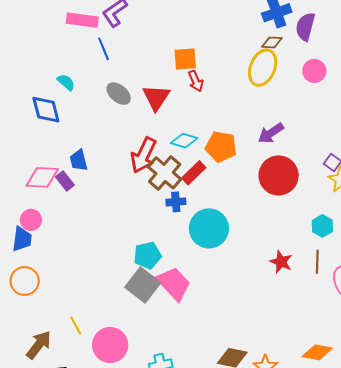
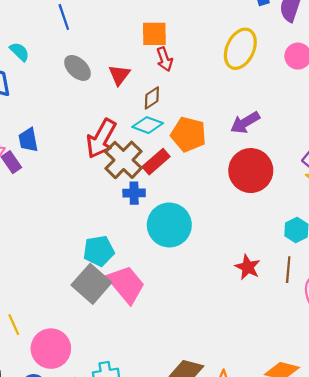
brown diamond: (272, 42) -> (152, 98), moved, turned -40
red triangle: (156, 97) -> (119, 75), size x0.7

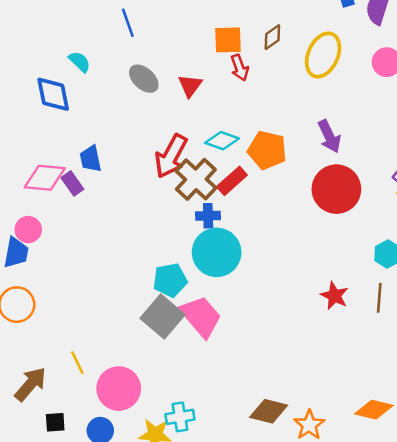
brown diamond: (152, 98) -> (272, 37), moved
purple arrow: (245, 123) -> (329, 136), turned -84
cyan circle: (169, 225) -> (217, 252), moved

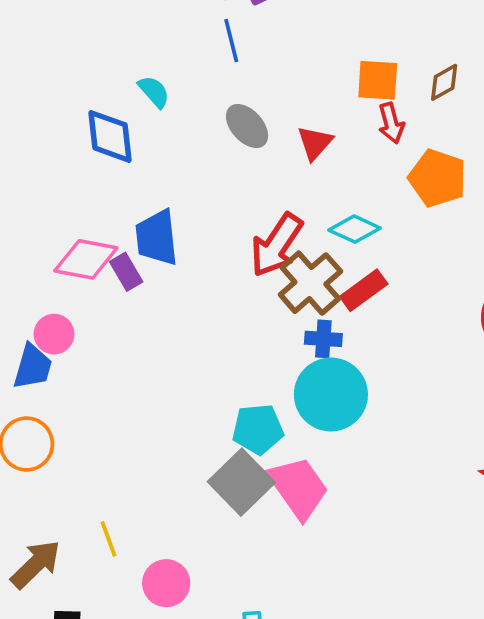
orange pentagon: (267, 150) -> (437, 178), moved
blue trapezoid: (91, 159) -> (157, 238), size x1.4
pink circle: (119, 389) -> (166, 583), size x0.7

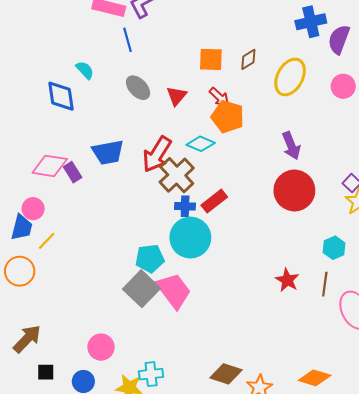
red arrow: (391, 123) -> (219, 97), moved, turned -30
orange pentagon: (437, 178) -> (228, 117), moved
blue trapezoid: (157, 238) -> (108, 152), moved, turned -92
red rectangle: (364, 290) -> (214, 201), moved
yellow line: (108, 539) -> (47, 241), moved, turned 66

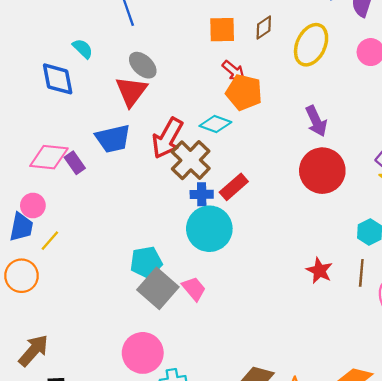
red triangle: (177, 96) -> (131, 91), moved, size x1.4
cyan pentagon: (150, 258) -> (146, 262), moved
pink trapezoid: (174, 291) -> (194, 289), size x0.6
pink circle: (101, 347) -> (143, 353), moved, size x1.4

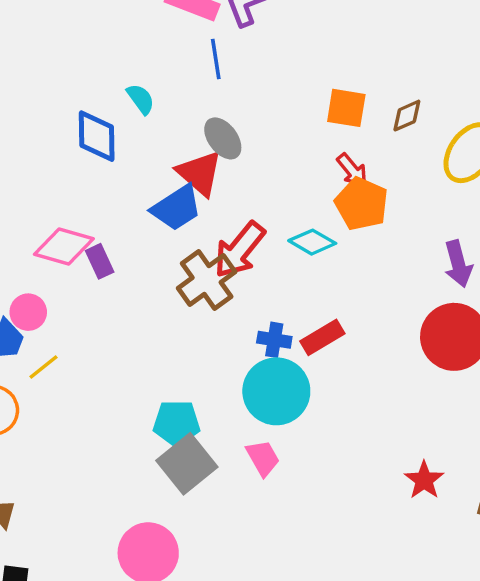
red triangle: (131, 91) -> (200, 173), turned -36
blue trapezoid: (113, 139) -> (176, 208), moved, turned -30
brown cross: (191, 160) -> (207, 280), moved
pink trapezoid: (194, 289) -> (263, 458), moved

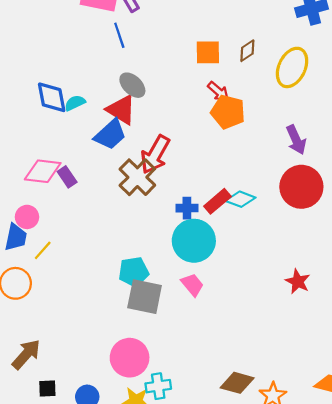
cyan semicircle: (141, 99) -> (75, 103), moved, turned -70
cyan diamond: (312, 242) -> (240, 199), moved
gray square: (187, 464) -> (145, 297), turned -30

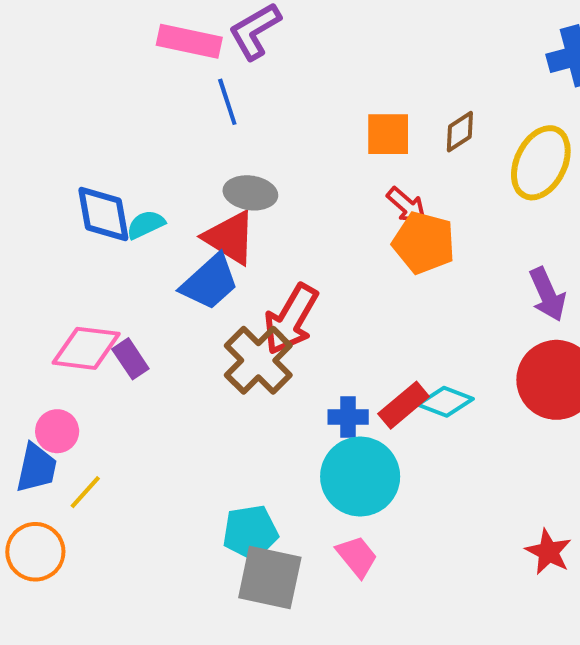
gray ellipse: (132, 85) -> (250, 193), turned -36

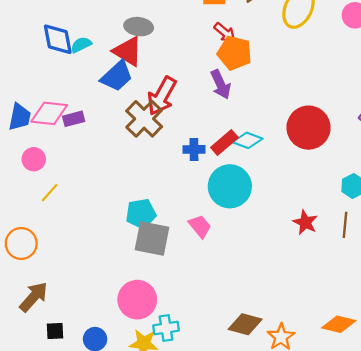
purple arrow: (547, 294) -> (221, 84), moved
purple rectangle: (130, 359) -> (74, 119), turned -70
blue trapezoid: (36, 468) -> (20, 117), moved
cyan circle: (360, 477) -> (230, 186), moved
orange circle: (35, 552) -> (21, 243), moved

